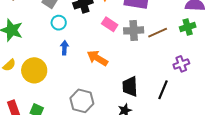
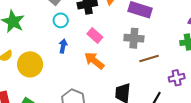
pink rectangle: (110, 24) -> (95, 35), moved
brown line: (158, 33) -> (149, 59), moved

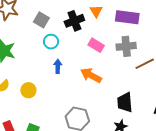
pink rectangle: (95, 35) -> (96, 45), moved
yellow circle: (30, 64) -> (28, 90), size x0.6

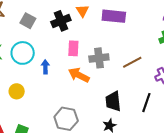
cyan circle: (51, 42) -> (23, 53), moved, size x1.5
pink rectangle: (96, 45) -> (73, 48), moved, turned 63
gray cross: (126, 46) -> (99, 58), moved

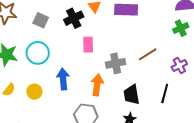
gray cross: (99, 58) -> (116, 63), moved
blue arrow: (45, 67) -> (63, 79), moved, size x1.5
orange arrow: (79, 75) -> (97, 85), moved, turned 75

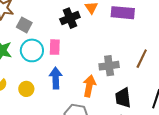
gray square: (41, 20) -> (24, 25), moved
pink rectangle: (88, 45) -> (55, 47), moved
brown line: (148, 54) -> (142, 59), turned -36

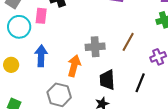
pink rectangle: (55, 47) -> (41, 16), moved

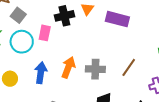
orange arrow: (74, 66) -> (68, 67), moved

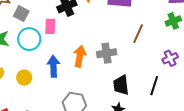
brown line: (129, 67) -> (138, 34), moved

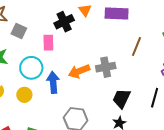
cyan circle: (29, 39) -> (31, 68), moved
orange arrow: (80, 56) -> (79, 71), turned -120
black trapezoid: (121, 85) -> (121, 99), turned 35

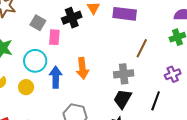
gray square: (19, 31) -> (38, 23), moved
gray cross: (106, 67) -> (124, 74), moved
orange arrow: (79, 71) -> (82, 68), turned -80

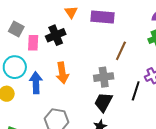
black cross: (72, 18) -> (56, 35), moved
black line: (156, 101) -> (136, 91), moved

